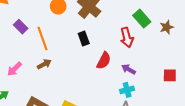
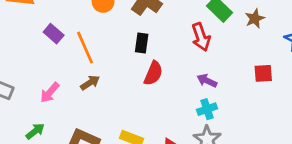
black rectangle: (84, 39) -> (142, 43), turned 32
red semicircle: (104, 61) -> (153, 73), moved
red square: (170, 75) -> (263, 73), moved

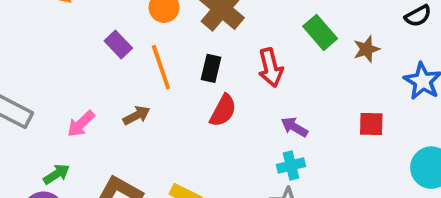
purple rectangle: (54, 34) -> (118, 44), moved
red arrow: (201, 37) -> (271, 68), moved
orange line: (85, 48) -> (161, 67), moved

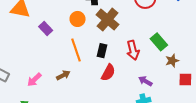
green rectangle: (320, 32) -> (159, 42), moved
purple rectangle: (118, 44) -> (46, 28), moved
brown star: (366, 49) -> (172, 61), moved

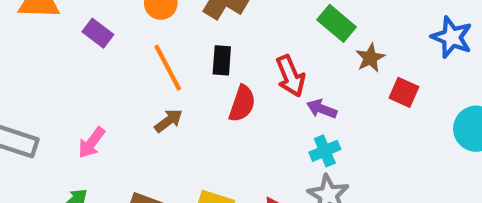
red arrow: (133, 50) -> (290, 76), moved
brown arrow: (63, 75) -> (169, 121), moved
red square: (185, 79) -> (404, 92), turned 32

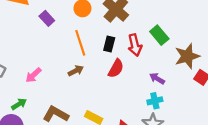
green rectangle: (337, 23) -> (159, 35), moved
brown star: (370, 58) -> (187, 56), size x1.6
red arrow: (290, 76) -> (135, 45), moved

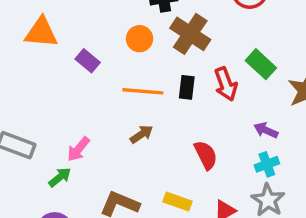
orange line: (80, 43) -> (143, 91), turned -60
red semicircle: (116, 68) -> (206, 155), moved, turned -48
green arrow: (19, 104) -> (60, 177), moved

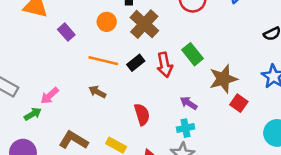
black rectangle: (187, 87) -> (136, 63), turned 36
brown arrow: (142, 134) -> (97, 92), turned -126

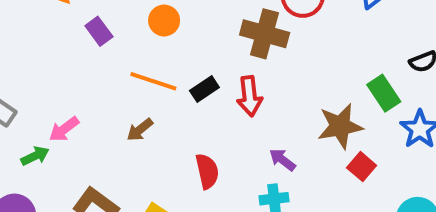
brown cross: (144, 24) -> (265, 34), moved, turned -32
green rectangle: (192, 54) -> (384, 93), moved
brown arrow: (97, 92) -> (140, 130), turned -72

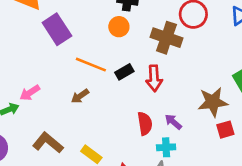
orange circle: (164, 21) -> (119, 27), moved
purple rectangle: (99, 31) -> (57, 29), size x1.6
red square: (362, 167) -> (225, 130), turned 30
red semicircle: (207, 171) -> (145, 124), moved

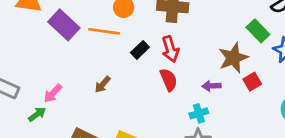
orange line: (91, 65) -> (104, 31), moved
purple arrow: (173, 122) -> (211, 86), moved, turned -30
red semicircle: (145, 124) -> (169, 80), moved

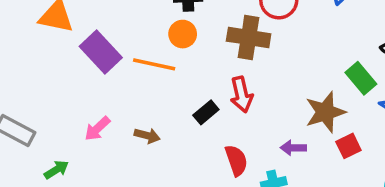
black rectangle: (140, 50) -> (206, 112), moved
red semicircle: (169, 80) -> (236, 160), moved
brown arrow: (103, 84) -> (147, 136), turned -120
pink arrow: (53, 93) -> (97, 129), moved

